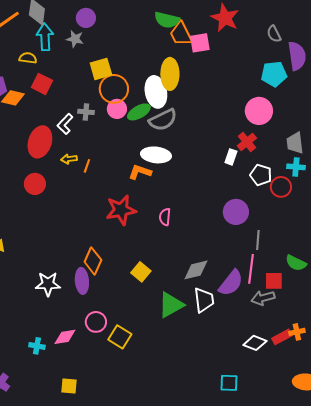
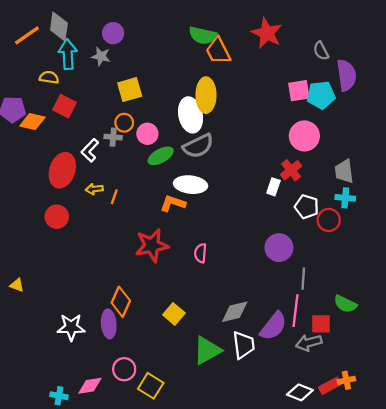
pink square: (200, 43) -> (299, 91), moved
orange circle: (114, 89) -> (124, 123), moved, size x0.6
green ellipse: (139, 112) -> (161, 156), moved

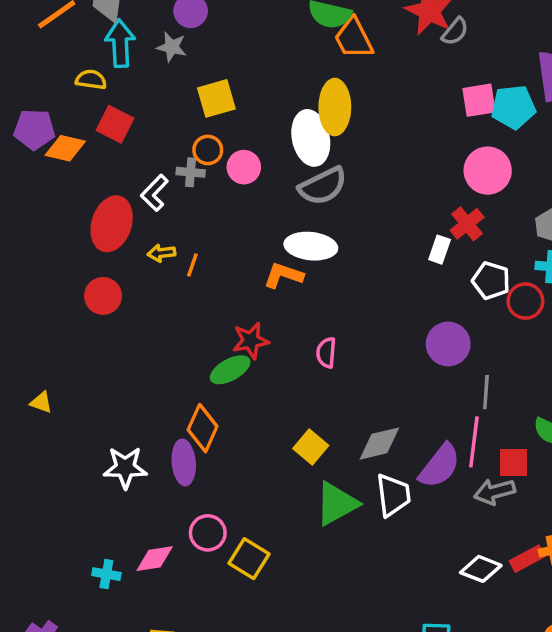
gray semicircle: (321, 51) -> (455, 31), moved, turned -114
green ellipse: (161, 156) -> (230, 370), moved
red star: (152, 245) -> (251, 341), size x0.7
yellow square: (174, 314) -> (311, 447), moved

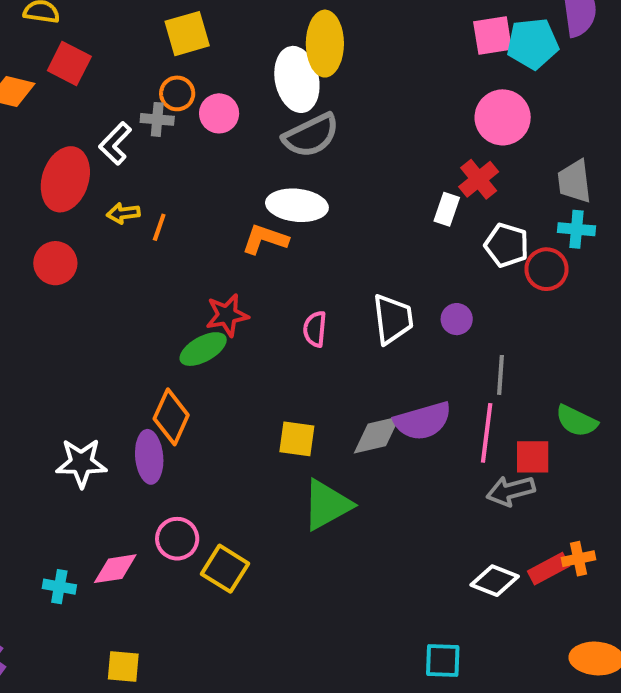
purple circle: (448, 344) -> (457, 319), size x0.6
yellow square: (311, 447) -> (297, 439), turned -32
purple semicircle: (440, 466) -> (423, 421), moved, turned 36
white trapezoid: (393, 495) -> (393, 319), moved

